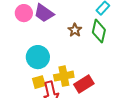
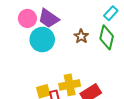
cyan circle: (38, 57) -> (42, 40), moved

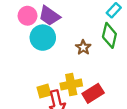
brown star: (81, 36) -> (83, 47), moved

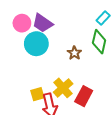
yellow cross: (71, 85) -> (63, 88), turned -30
red rectangle: (93, 93) -> (84, 96), turned -30

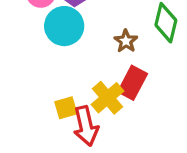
red rectangle: (84, 96) -> (133, 83), moved

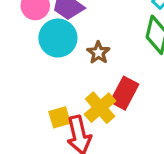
brown star: (126, 41) -> (98, 53), moved

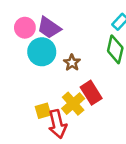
red rectangle: (124, 93) -> (91, 93), turned -60

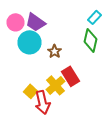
yellow square: (43, 111) -> (30, 91), turned -32

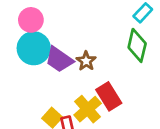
purple trapezoid: (36, 22) -> (59, 60), moved
cyan circle: (30, 42) -> (34, 48), moved

